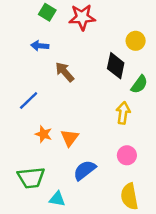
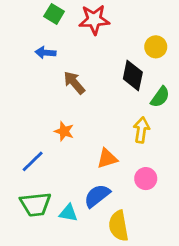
blue line: (29, 101) -> (33, 161), moved
orange star: (44, 134) -> (64, 131), moved
orange triangle: (70, 138) -> (107, 159), moved, turned 36
yellow semicircle: (129, 196) -> (119, 226), moved
cyan triangle: (57, 199) -> (68, 213), moved

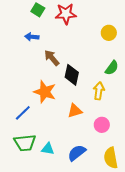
black diamond: (133, 75) -> (72, 75), moved
orange star: (64, 131) -> (45, 92), size x1.6
blue semicircle: (97, 196) -> (77, 153), moved
yellow semicircle: (119, 226) -> (111, 158), moved

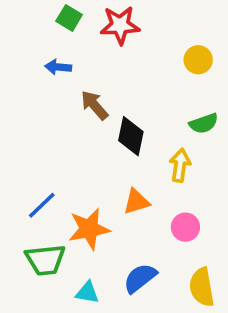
green semicircle: (112, 68) -> (204, 123), turned 35
orange star: (45, 92) -> (89, 229), moved, turned -30
cyan triangle: (48, 149) -> (87, 293), moved

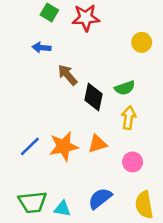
green semicircle: (204, 123) -> (125, 88), moved
orange star: (89, 229) -> (64, 146), moved
green trapezoid: (45, 260) -> (32, 202), moved

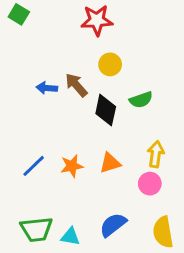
green square: (49, 12) -> (19, 14), moved
yellow circle: (142, 42) -> (110, 64), moved
blue arrow: (42, 48) -> (47, 88), moved
yellow arrow: (129, 118) -> (156, 154), moved
orange star: (64, 146) -> (72, 166), size x0.7

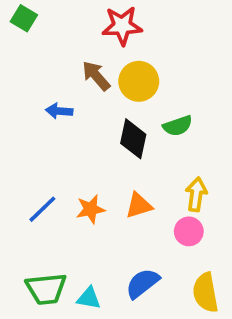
yellow circle: (110, 64) -> (139, 81), size x1.4
brown arrow: (76, 85) -> (96, 76), moved

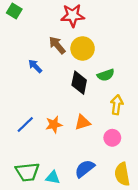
blue arrow: (59, 111) -> (35, 66), turned 40
yellow arrow: (196, 194) -> (117, 105), moved

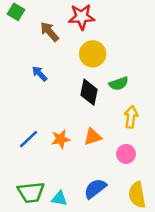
brown arrow: (57, 45) -> (49, 32), moved

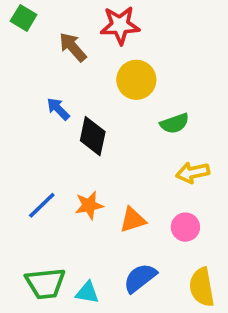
black diamond: (89, 92) -> (93, 136), moved
yellow arrow: (131, 117) -> (193, 173), turned -110
orange triangle: (93, 137) -> (133, 220), moved

